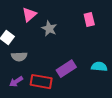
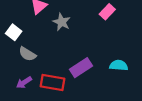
pink rectangle: (89, 20) -> (107, 12), turned 56
gray semicircle: (19, 57) -> (27, 54), turned 35

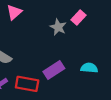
gray star: (62, 22) -> (58, 27), moved

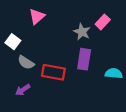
purple rectangle: (54, 70) -> (84, 59), moved, turned -48
red rectangle: (27, 84) -> (53, 72), moved

